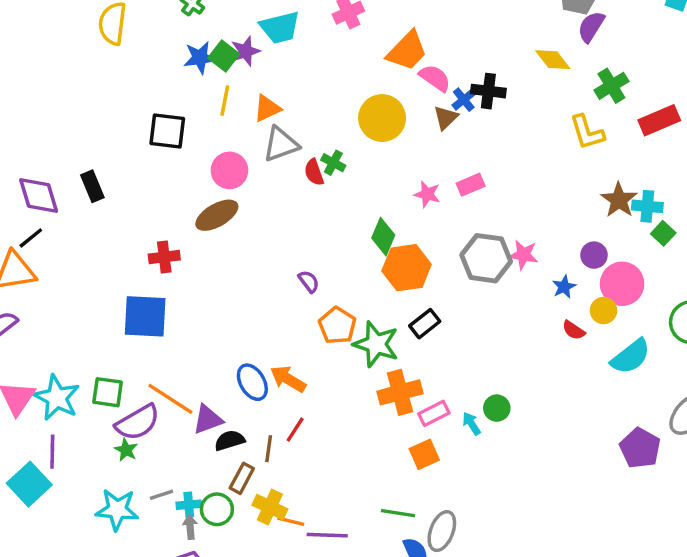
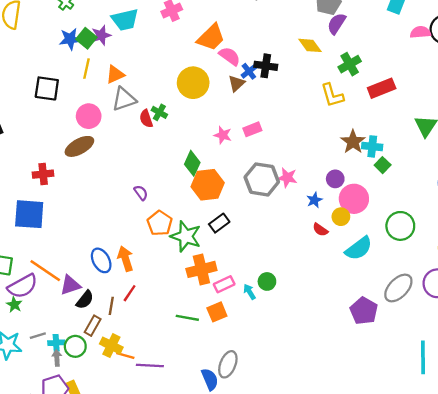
orange arrow: (288, 379) -> (125, 259), turned 40
black semicircle: (230, 440) -> (85, 300), turned 144
green line: (398, 513) -> (187, 318), moved

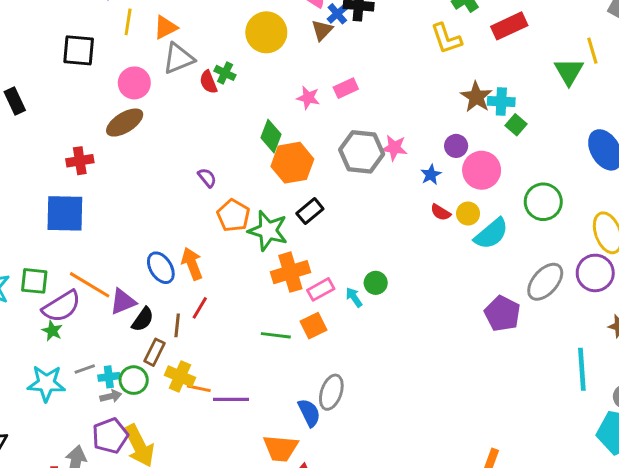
yellow circle: (341, 217) -> (468, 214), moved
gray arrow: (57, 358) -> (111, 396), turned 84

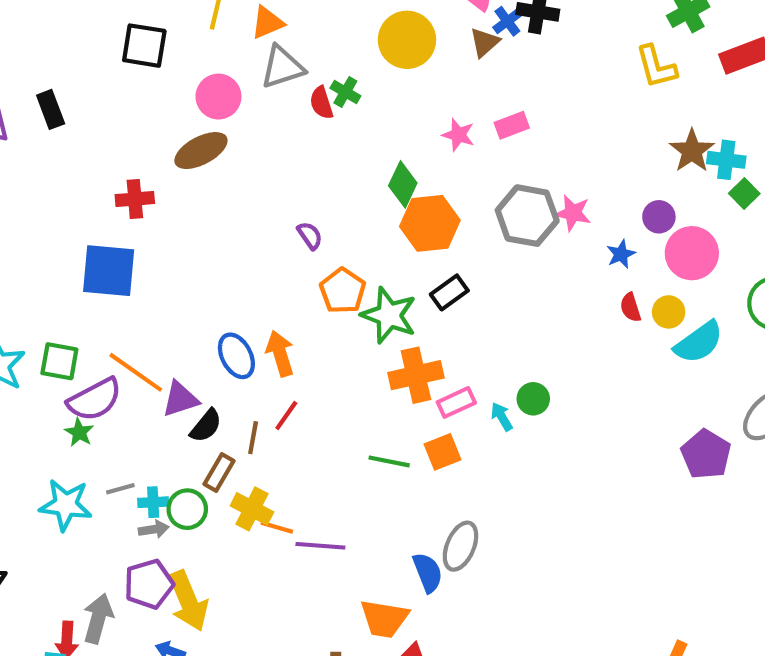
red semicircle: (441, 212) -> (631, 307), turned 36

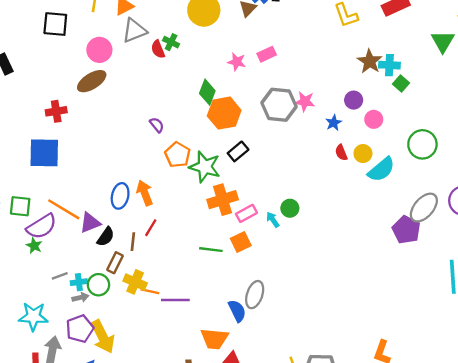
pink circle: (692, 253) -> (374, 119), size x0.6
blue ellipse: (236, 356) -> (120, 196), turned 45
purple pentagon: (706, 454) -> (406, 230), moved
cyan star: (66, 505) -> (33, 316), moved

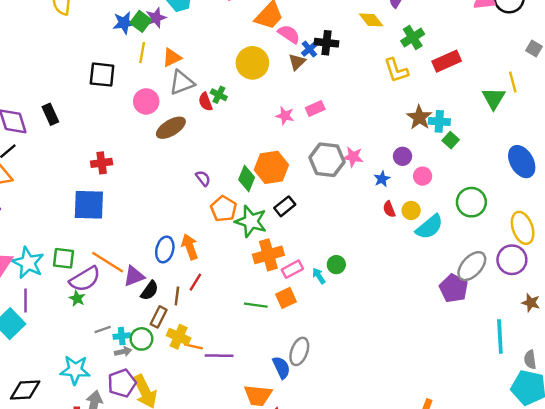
brown ellipse: (92, 81) -> (171, 128), moved
green diamond: (207, 92) -> (247, 179), moved

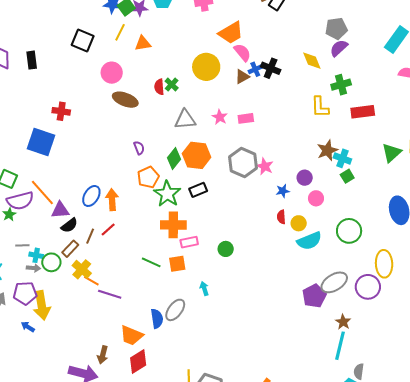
gray triangle: (182, 83) -> (185, 120), moved
brown ellipse: (171, 128) -> (125, 100), turned 35
cyan arrow: (319, 276) -> (204, 289), moved
brown star: (531, 303) -> (343, 322), moved

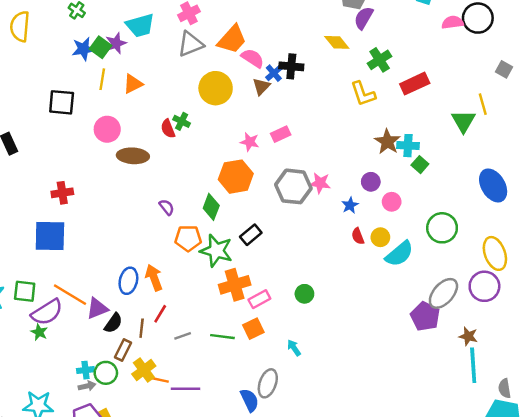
gray triangle: (185, 120) -> (191, 44), moved
orange hexagon: (197, 155) -> (236, 177), moved
orange pentagon: (148, 177) -> (188, 238), turned -30
gray line: (22, 245) -> (183, 336), moved
yellow cross: (82, 269) -> (144, 370), turned 30

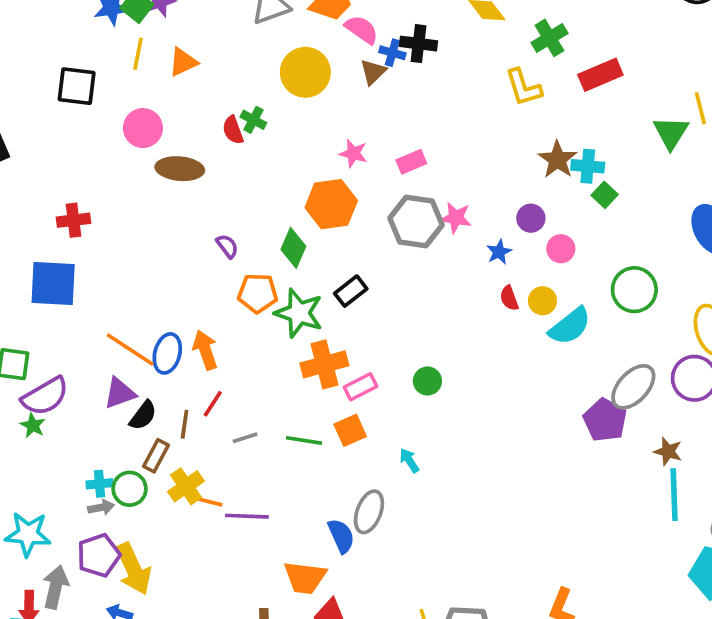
blue cross: (274, 73) -> (392, 53), turned -35
pink rectangle: (281, 134) -> (411, 162), moved
orange line: (70, 295) -> (130, 350), moved

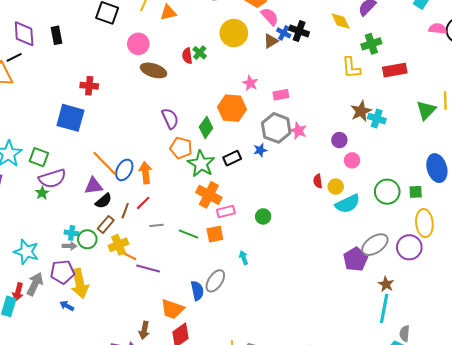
green square: (605, 195) -> (416, 192), moved, turned 32
purple semicircle: (227, 246) -> (170, 119), size x1.5
blue star: (499, 252) -> (260, 150), moved
orange cross: (324, 364) -> (209, 195), turned 30

